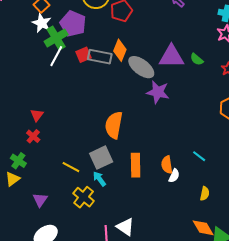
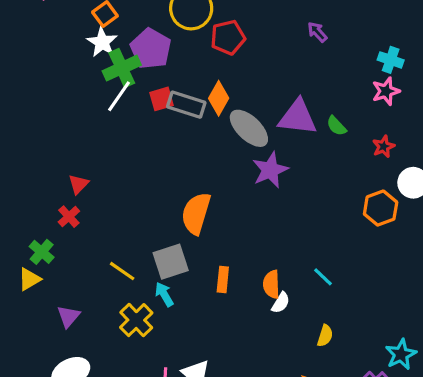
purple star: (158, 92) -> (270, 170), turned 30
orange rectangle: (136, 165) -> (223, 279), size x0.7

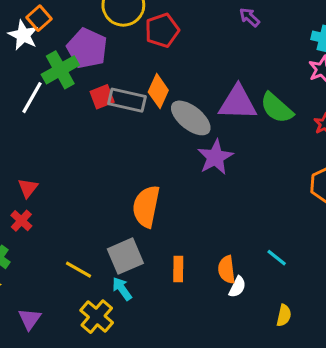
white star: (102, 42) -> (23, 35), moved
white line: (119, 96) -> (32, 98), moved
green semicircle: (336, 126) -> (277, 108), size x1.6

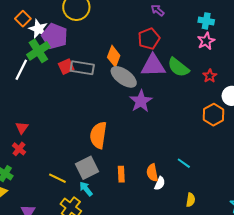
red pentagon: (162, 30) -> (149, 39), moved
white star: (23, 35) -> (38, 29), moved
orange diamond: (158, 91) -> (114, 56), moved

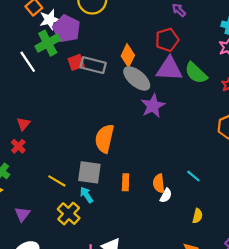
white star: (38, 29) -> (50, 20), turned 30
white line: (21, 70) -> (28, 62), turned -65
gray square: (87, 168) -> (89, 172), turned 30

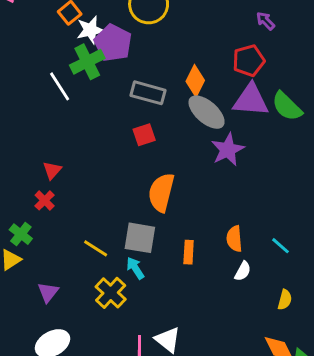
red square: (76, 62) -> (144, 135), moved
orange semicircle: (159, 183) -> (234, 239), moved

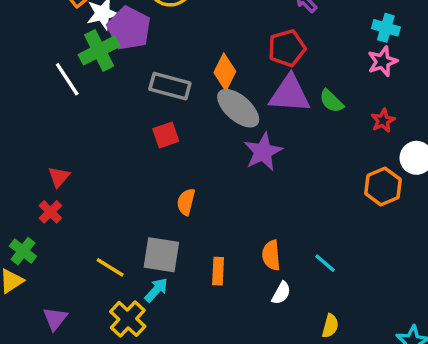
green semicircle: (287, 106) -> (331, 101), size x0.7
orange semicircle: (161, 192) -> (186, 202), size x0.6
cyan arrow: (135, 268) -> (156, 290), turned 75

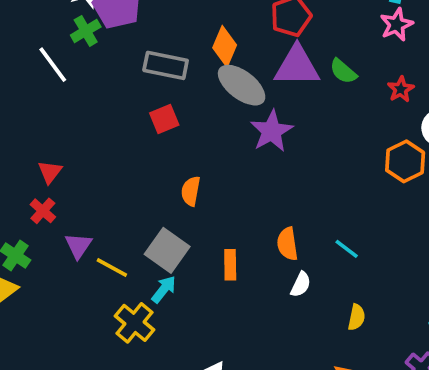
green cross: (99, 50) -> (86, 31), size x0.7
gray square: (161, 255) -> (167, 250), turned 30
purple triangle: (55, 319) -> (78, 246), moved

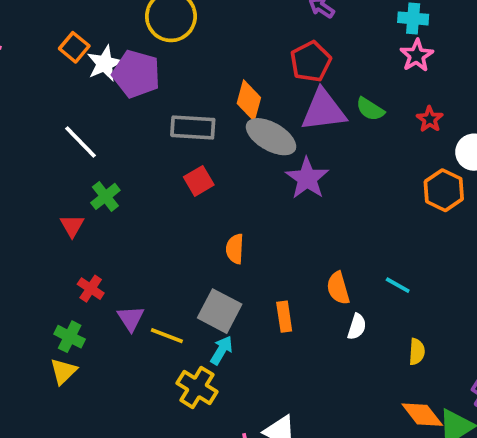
green cross: (86, 31) -> (105, 196), moved
red triangle: (50, 172) -> (72, 226), moved

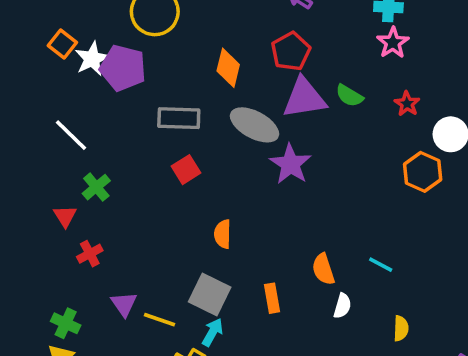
orange diamond: (249, 101) -> (228, 68), moved
red cross: (91, 289) -> (90, 254), moved, turned 30

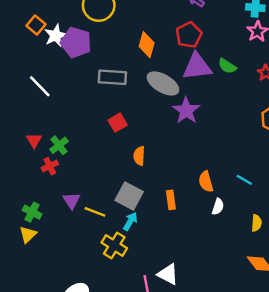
red square: (186, 170) -> (118, 123), moved
green cross: (96, 187) -> (59, 145), moved

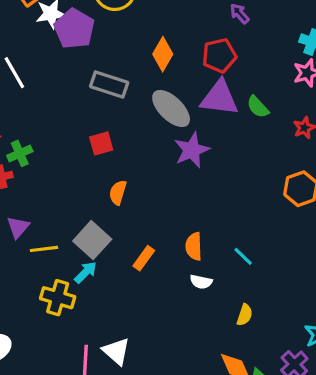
orange rectangle: (171, 200) -> (144, 258), turned 30
white semicircle: (218, 207) -> (201, 282), turned 70
yellow line: (95, 212) -> (44, 249), turned -42
yellow cross: (114, 245) -> (58, 298), turned -30

